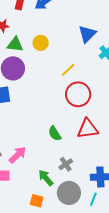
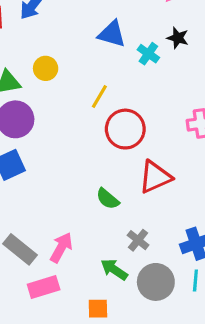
blue triangle: (87, 34) -> (112, 34), turned -42
orange square: (37, 201) -> (98, 309), moved

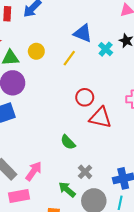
yellow line: (99, 96) -> (69, 58), moved
red circle: (125, 129) -> (85, 97), size x0.7
red triangle: (155, 177) -> (100, 118), moved, turned 30

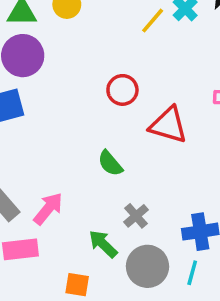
yellow line: (69, 58) -> (153, 21), moved
red circle: (85, 97) -> (122, 90), moved

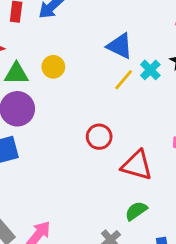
green semicircle: (110, 163) -> (136, 211), moved, turned 95

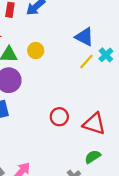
red circle: (99, 137) -> (59, 117), moved

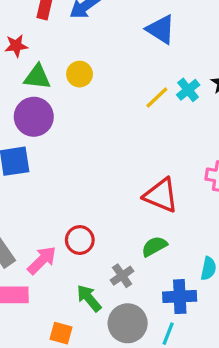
blue triangle: (84, 37) -> (161, 29), moved
red circle: (59, 117) -> (80, 240), moved

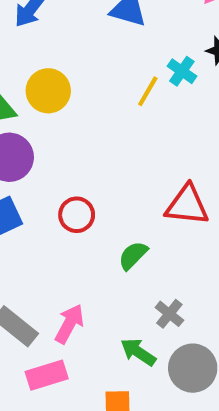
yellow circle: (80, 74) -> (48, 91), size x1.4
red circle: (80, 240) -> (77, 215), moved
green semicircle: (154, 246) -> (133, 255), moved

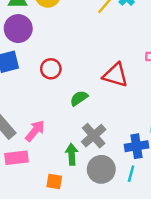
gray cross: (169, 314) -> (94, 136), size x1.5
green arrow: (138, 352) -> (72, 154), turned 42

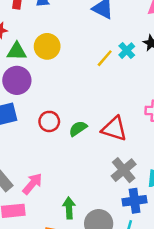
green semicircle: (79, 98) -> (78, 129), moved
gray cross: (94, 136) -> (124, 170), moved

